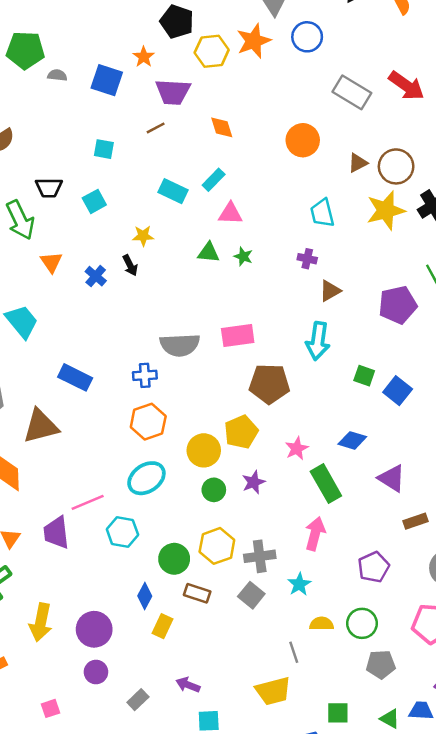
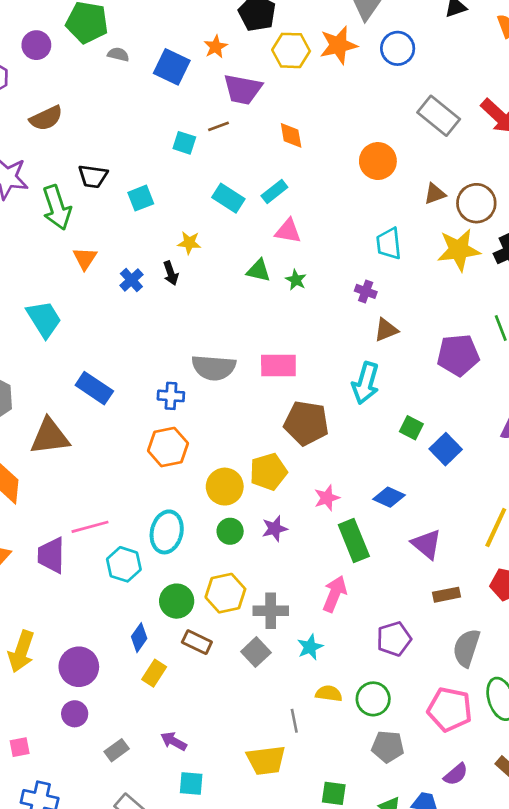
cyan square: (104, 149) -> (184, 143), moved
cyan ellipse: (146, 478) -> (167, 532), moved, turned -51

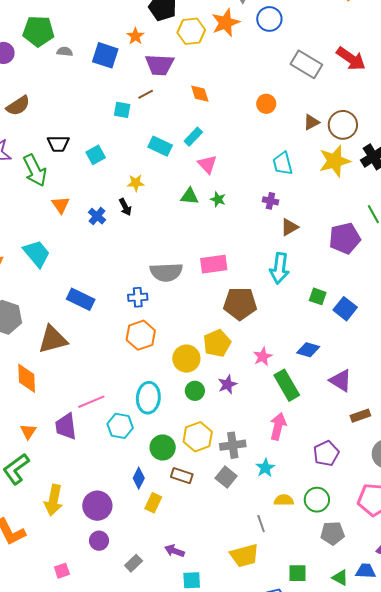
orange circle: (378, 161) -> (266, 104), size x0.7
pink triangle: (288, 231) -> (207, 164), turned 45

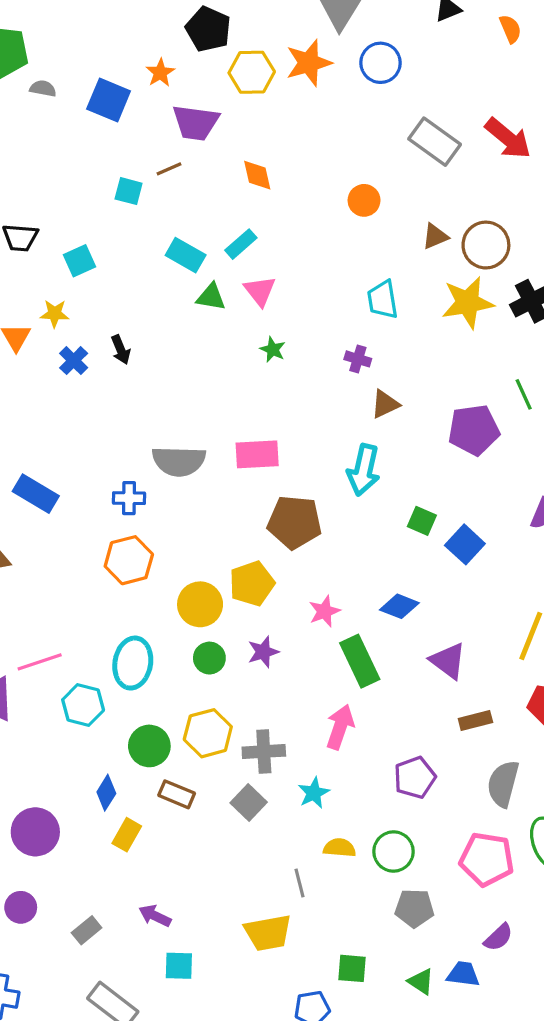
yellow star: (136, 183) -> (55, 314), moved
green triangle: (190, 196) -> (211, 297), moved
purple circle: (99, 541) -> (21, 907), moved

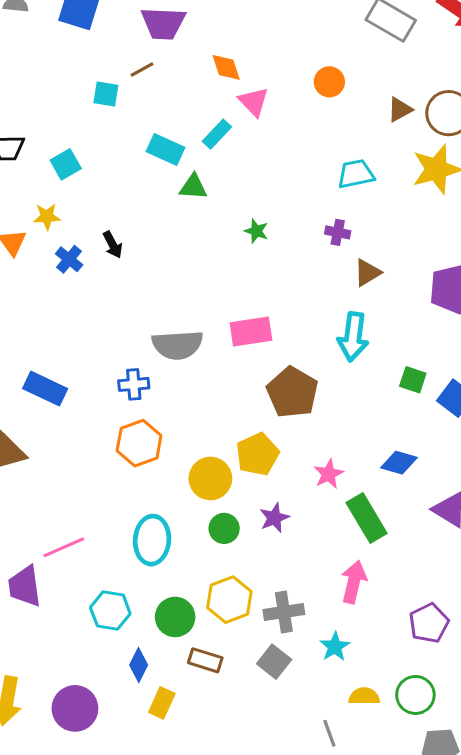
pink triangle: (260, 291) -> (254, 102), moved
cyan trapezoid: (383, 300) -> (356, 174), turned 93
brown pentagon: (295, 522) -> (292, 392), turned 30
cyan hexagon: (83, 705) -> (110, 611), moved

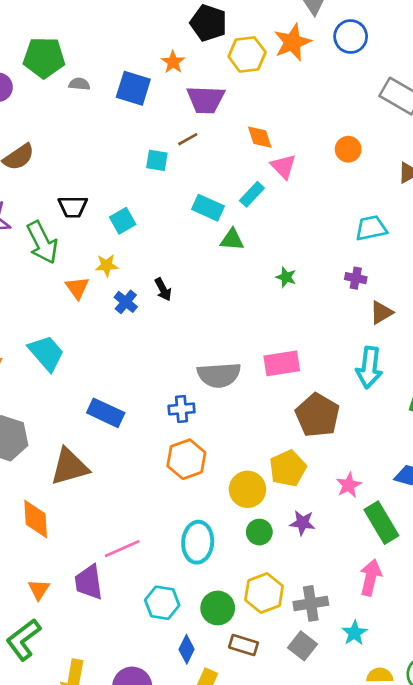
purple star: (274, 518) -> (302, 523), turned 30

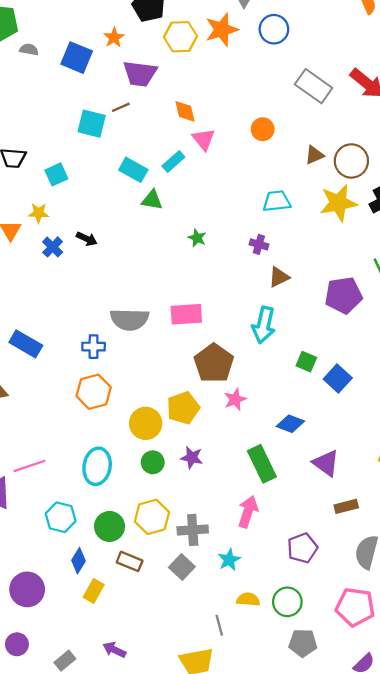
cyan square: (157, 160) -> (92, 124), size x1.4
black arrow: (163, 289) -> (87, 239), turned -42
pink star: (349, 485) -> (235, 399), moved

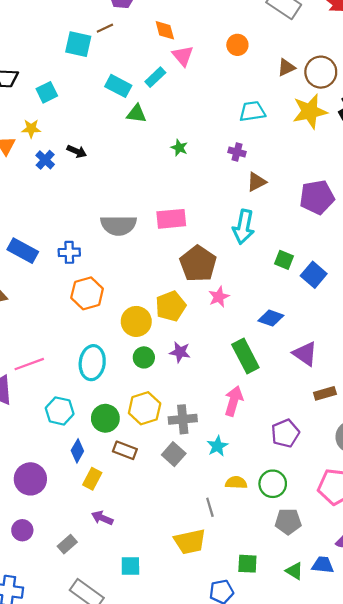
blue cross: (94, 347) -> (69, 252), moved
purple arrow: (114, 650) -> (102, 518), moved

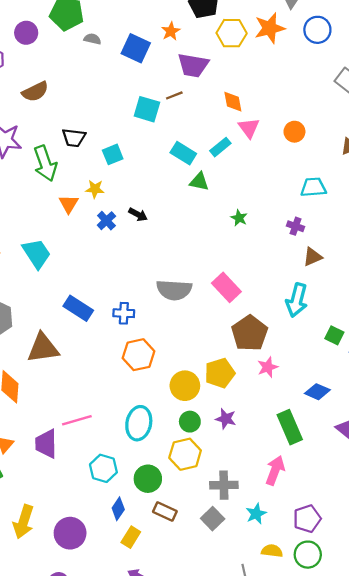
orange circle: (237, 45) -> (294, 132), moved
pink rectangle: (171, 219) -> (226, 287), turned 48
yellow hexagon: (145, 408) -> (185, 454), moved
purple pentagon: (285, 433) -> (307, 519), moved

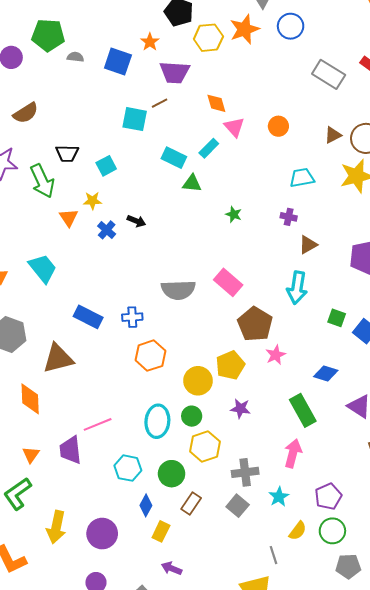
green circle: (190, 422) -> (192, 416), moved
brown rectangle: (165, 511) -> (191, 503), turned -75
yellow semicircle: (272, 551) -> (298, 531), turned 126

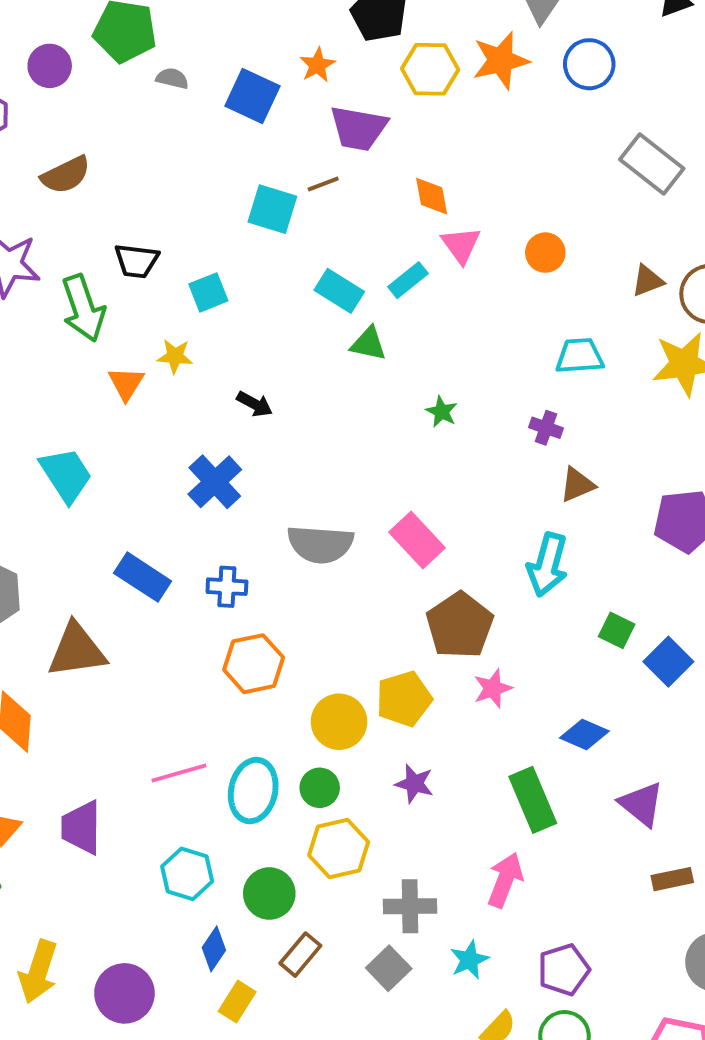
blue cross: (107, 230) -> (215, 482), moved, size x1.5
pink line: (98, 424) -> (179, 773), moved

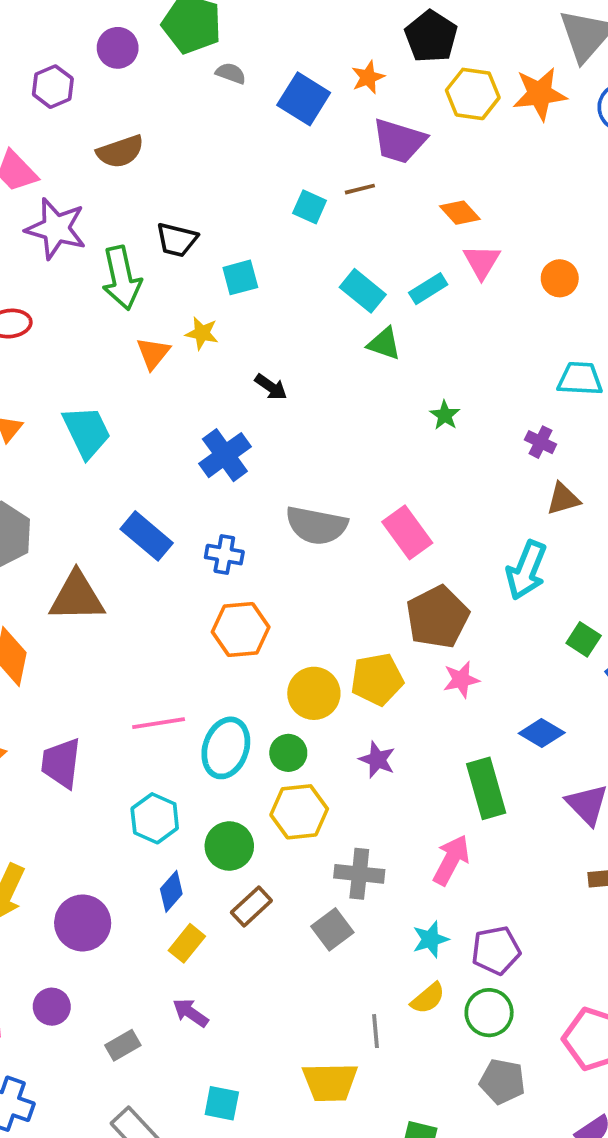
orange diamond: (432, 196) -> (460, 213), turned -39
cyan square: (272, 209) -> (310, 207), size x0.7
cyan star: (469, 960) -> (430, 939), moved

